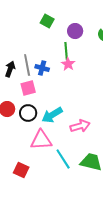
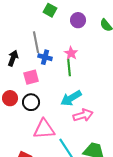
green line: (66, 51) -> (69, 67), moved
gray line: (27, 65) -> (36, 42), moved
cyan arrow: (52, 115) -> (71, 98), moved

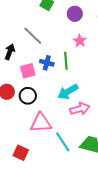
gray line: (36, 42) -> (33, 36), turned -35
pink star: (71, 53) -> (80, 41), moved
blue cross: (45, 57) -> (47, 63), moved

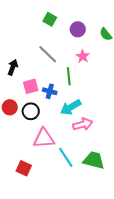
gray line: (33, 36) -> (48, 54), moved
blue cross: (47, 63) -> (50, 91), moved

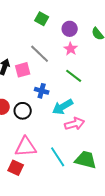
pink star: (83, 56) -> (71, 49), moved
green line: (69, 76) -> (74, 76), moved, turned -48
pink square: (31, 86) -> (23, 70), moved
pink triangle: (44, 138) -> (26, 147), moved

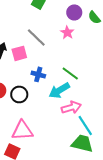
purple circle: (70, 29) -> (74, 12), moved
green line: (74, 76) -> (70, 73), moved
cyan line: (58, 157) -> (85, 125), moved

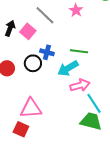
pink square: (19, 53) -> (28, 31), turned -35
green line: (70, 73) -> (79, 51), turned -30
black circle: (19, 94) -> (33, 63), moved

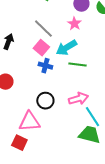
pink square: (28, 31) -> (41, 48), moved
black circle: (33, 63) -> (45, 101), moved
cyan arrow: (68, 68) -> (66, 48), moved

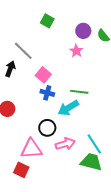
gray line: (43, 29) -> (23, 51), moved
cyan arrow: (66, 48) -> (68, 108), moved
pink arrow: (78, 99) -> (65, 144), moved

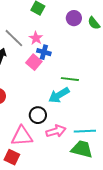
pink star: (76, 51) -> (36, 38), moved
blue cross: (47, 93) -> (44, 52), moved
cyan line: (94, 144) -> (85, 131), turned -60

